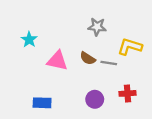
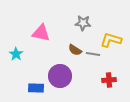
cyan star: (29, 40) -> (16, 54), moved
pink triangle: (57, 61) -> (41, 33), moved
purple circle: (95, 99) -> (60, 76), moved, size x1.5

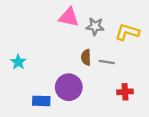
pink triangle: (41, 33) -> (69, 17), moved
yellow L-shape: (111, 40) -> (127, 32), moved
brown semicircle: (75, 50) -> (86, 57), turned 56

